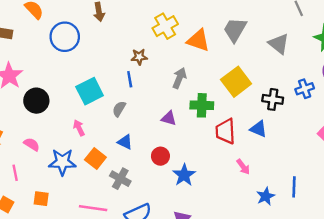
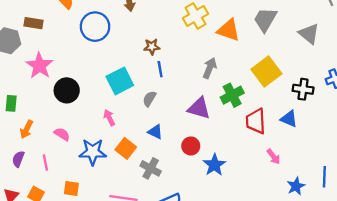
brown star: (139, 57) -> (152, 47), moved
green cross: (202, 105) -> (232, 95), turned -30
purple triangle: (169, 118) -> (199, 108), size x1.5

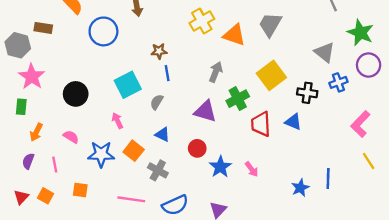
gray triangle: (309, 34) -> (325, 52), moved
pink star: (39, 66) -> (32, 77), moved
pink arrow: (273, 157) -> (252, 169), moved

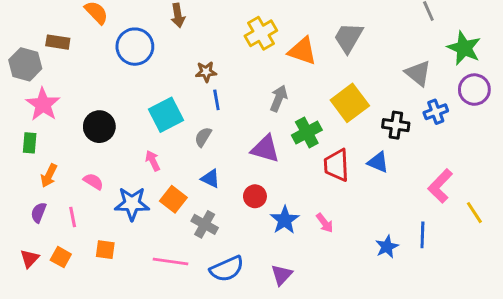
pink L-shape: (360, 124) -> (440, 186), moved

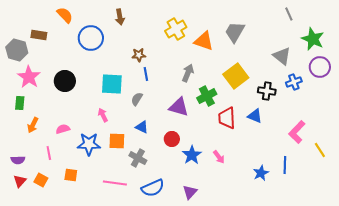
cyan square: (166, 115) -> (112, 84), turned 30
black circle: (99, 127) -> (65, 81), moved
pink semicircle: (93, 181) -> (63, 129), turned -48
orange square: (173, 199) -> (117, 141), turned -36
purple semicircle: (39, 213) -> (18, 160), moved, turned -112

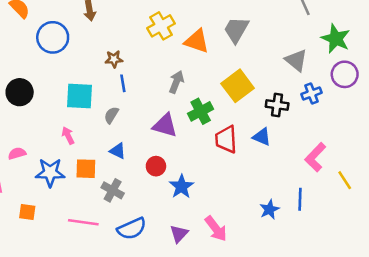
pink arrow: (219, 157) -> (216, 229), moved, size x1.5

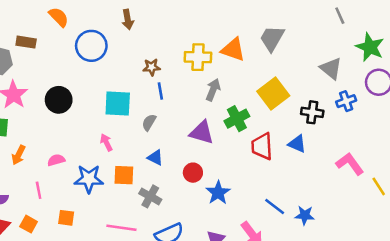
yellow cross: (161, 26) -> (198, 57), moved, turned 32
pink L-shape: (315, 157) -> (350, 164), turned 100
blue line: (300, 199) -> (275, 206), moved, turned -55
blue star: (269, 209) -> (305, 215), turned 30

